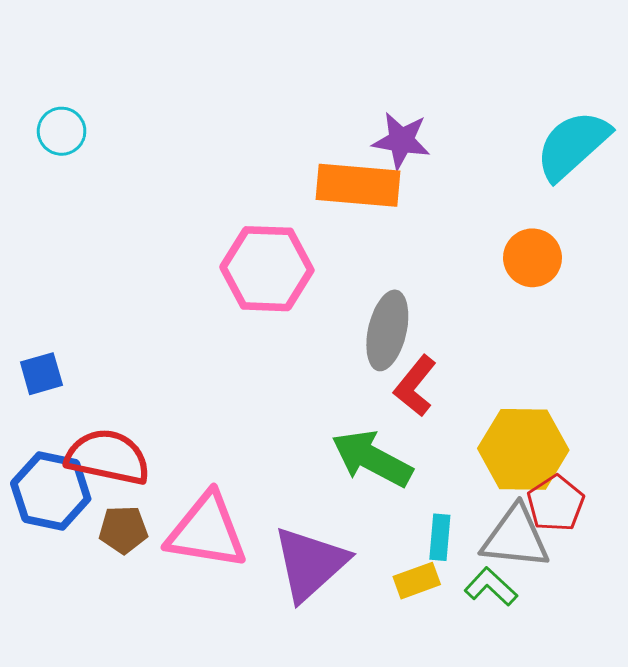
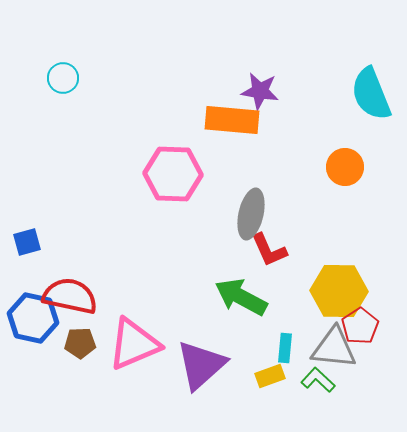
cyan circle: (62, 131) -> (63, 78), moved
cyan semicircle: (573, 145) -> (371, 94), turned -70
red L-shape: (415, 386) -> (269, 250), turned -63
pink triangle: (207, 531) -> (134, 344), turned -32

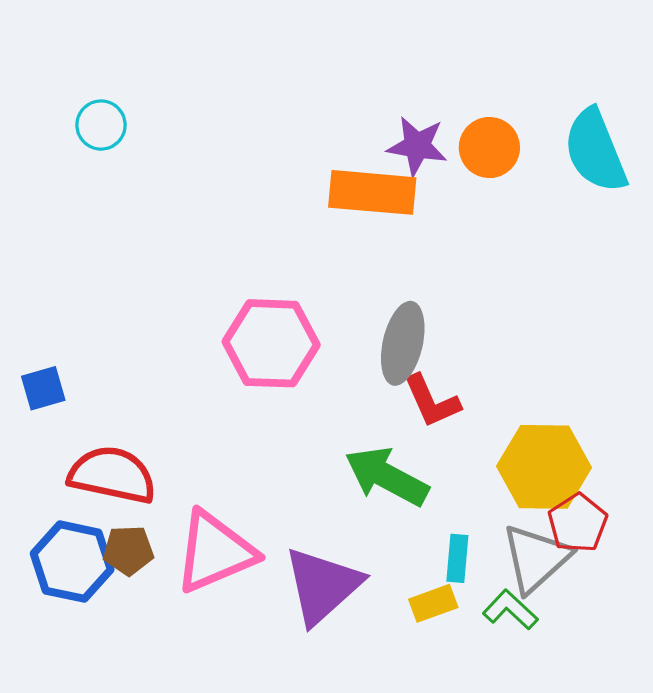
orange circle: (345, 167) -> (489, 147), moved
pink hexagon: (173, 174) -> (271, 343), moved
blue hexagon: (33, 318) -> (72, 562), moved
gray triangle: (334, 348) -> (536, 558), turned -48

